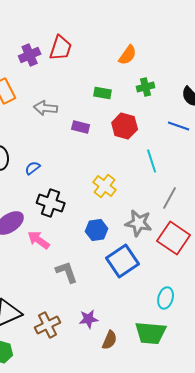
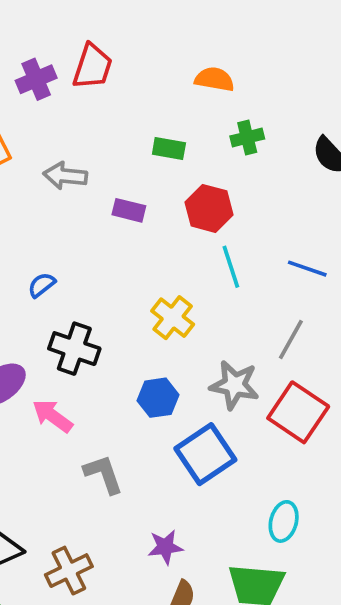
orange semicircle: (128, 55) -> (214, 79), turned -115
blue line: (179, 126) -> (307, 269), moved
cyan line: (152, 161) -> (231, 267), moved
purple star: (89, 319) -> (165, 547), moved

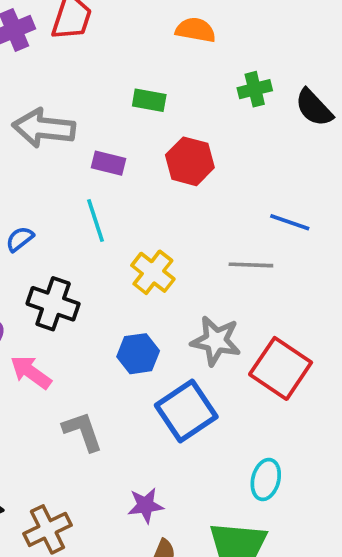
green cross: (247, 138) -> (255, 89), moved
gray arrow: (65, 176) -> (44, 128), size x1.4
cyan line: (231, 267) -> (96, 220), moved
gray line: (291, 339) -> (251, 265), moved, turned 63

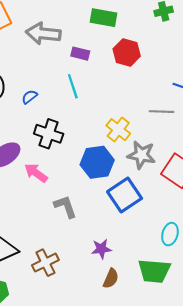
green rectangle: (149, 100) -> (103, 18), size x1.4
yellow cross: (153, 272) -> (118, 130), moved
blue hexagon: (138, 354) -> (97, 162), size x1.4

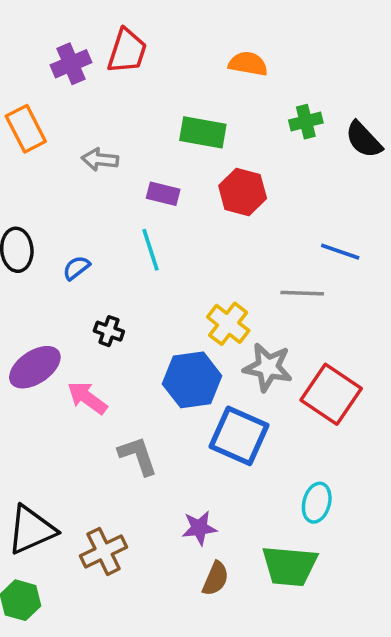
gray arrow: (43, 33) -> (100, 159), size x0.6
black cross: (49, 134) -> (109, 331), size x0.6
blue square: (125, 195) -> (239, 436), turned -32

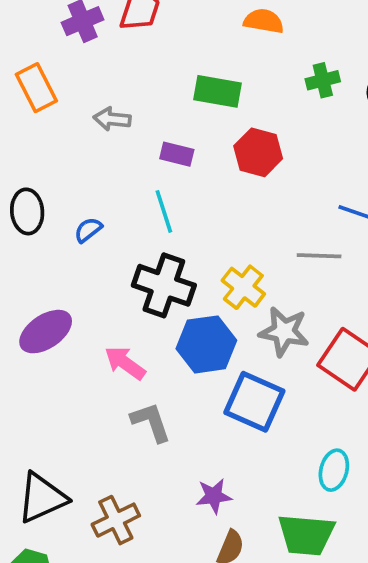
black cross: (109, 331) -> (164, 285), moved, size x2.0
pink arrow: (87, 398) -> (125, 363), moved

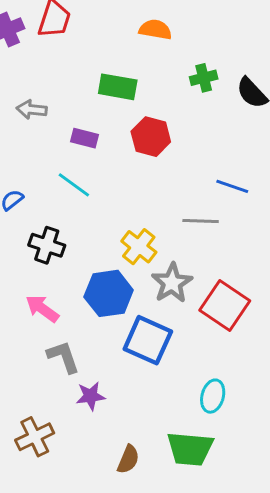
cyan line: (164, 211) -> (74, 185), turned -36
black cross: (164, 285) -> (47, 245), moved, size x0.7
gray star: (284, 332) -> (172, 283), turned 30
purple star: (214, 496) -> (91, 396), moved

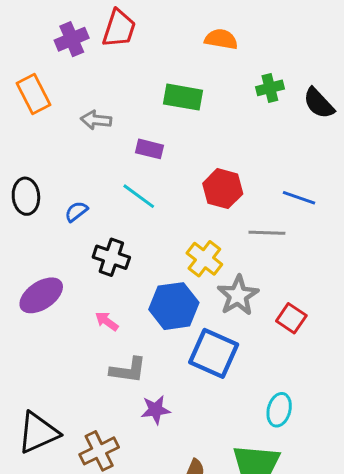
red hexagon: (151, 137) -> (223, 189), moved
red square: (225, 306) -> (291, 318), size x0.6
pink arrow: (42, 309) -> (107, 321), size x0.7
gray L-shape: (63, 357) -> (128, 370), turned 117

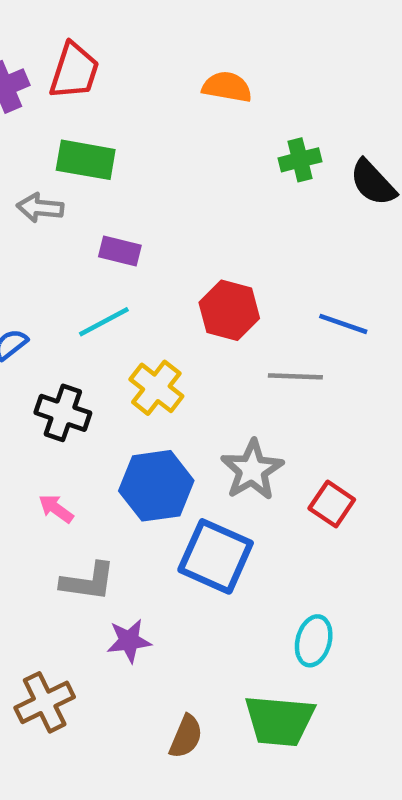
green rectangle: (183, 97) -> (86, 160), moved
cyan line: (139, 196) -> (104, 322), turned -64
yellow cross: (204, 259) -> (156, 388), moved

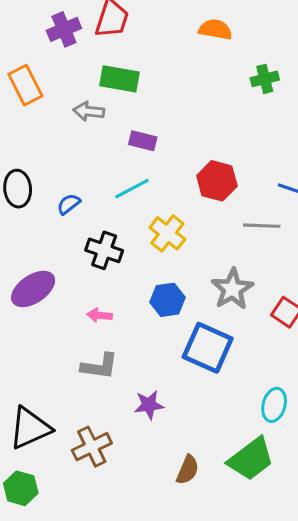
blue hexagon: (156, 486) -> (167, 300), size x0.7
pink arrow: (56, 509) -> (99, 315), turned -30
gray L-shape: (88, 582) -> (99, 366), moved
green trapezoid: (279, 721) -> (251, 459), turned -42

